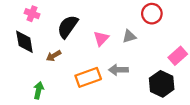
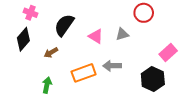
pink triangle: (101, 38) -> (96, 36), turned -42
black diamond: (24, 42) -> (23, 39), turned 50
green arrow: (39, 90) -> (47, 85), moved

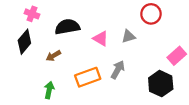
black semicircle: (64, 25) -> (67, 27), turned 45
gray arrow: (112, 66) -> (118, 70), turned 120

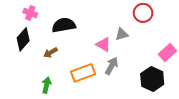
pink triangle: (101, 39) -> (103, 44), moved

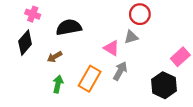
red circle: (143, 13) -> (140, 14), moved
orange rectangle: (83, 73) -> (90, 79), turned -40
green arrow: (46, 85) -> (58, 84), moved

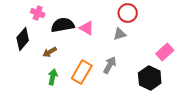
pink cross: (33, 14) -> (38, 13), moved
pink triangle: (111, 48) -> (87, 28), moved

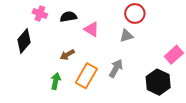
black semicircle: (63, 25) -> (68, 17), moved, size x0.7
brown arrow: (50, 52) -> (67, 55), moved

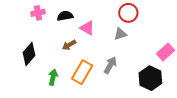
pink cross: (40, 13) -> (38, 13), turned -32
black diamond: (24, 41) -> (29, 54), moved
brown arrow: (67, 55) -> (69, 45), moved

